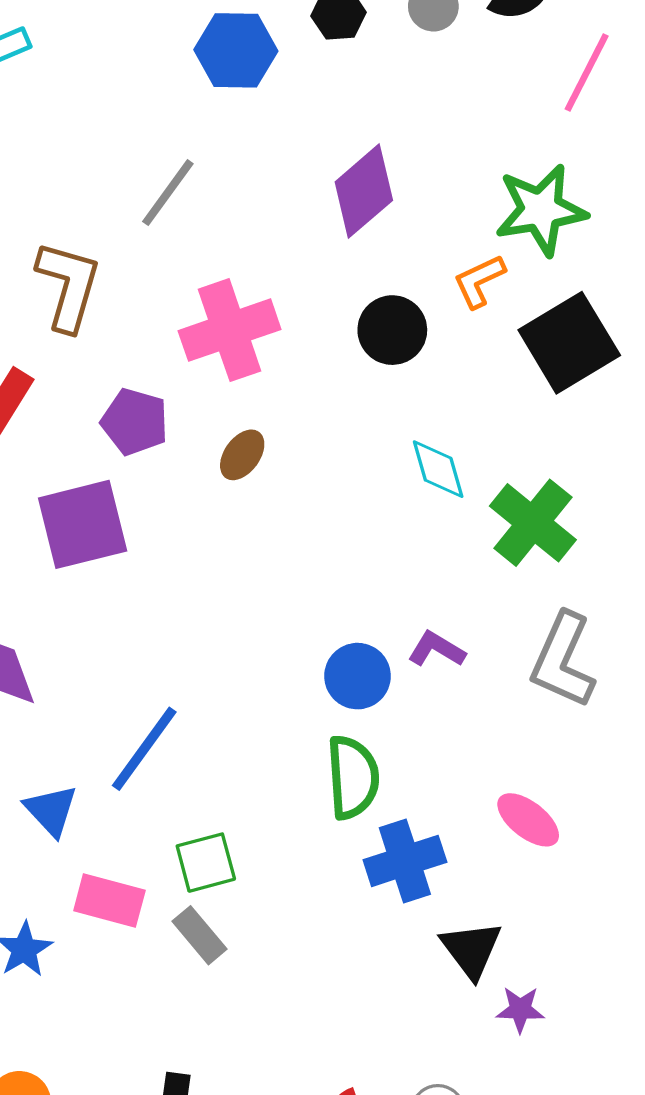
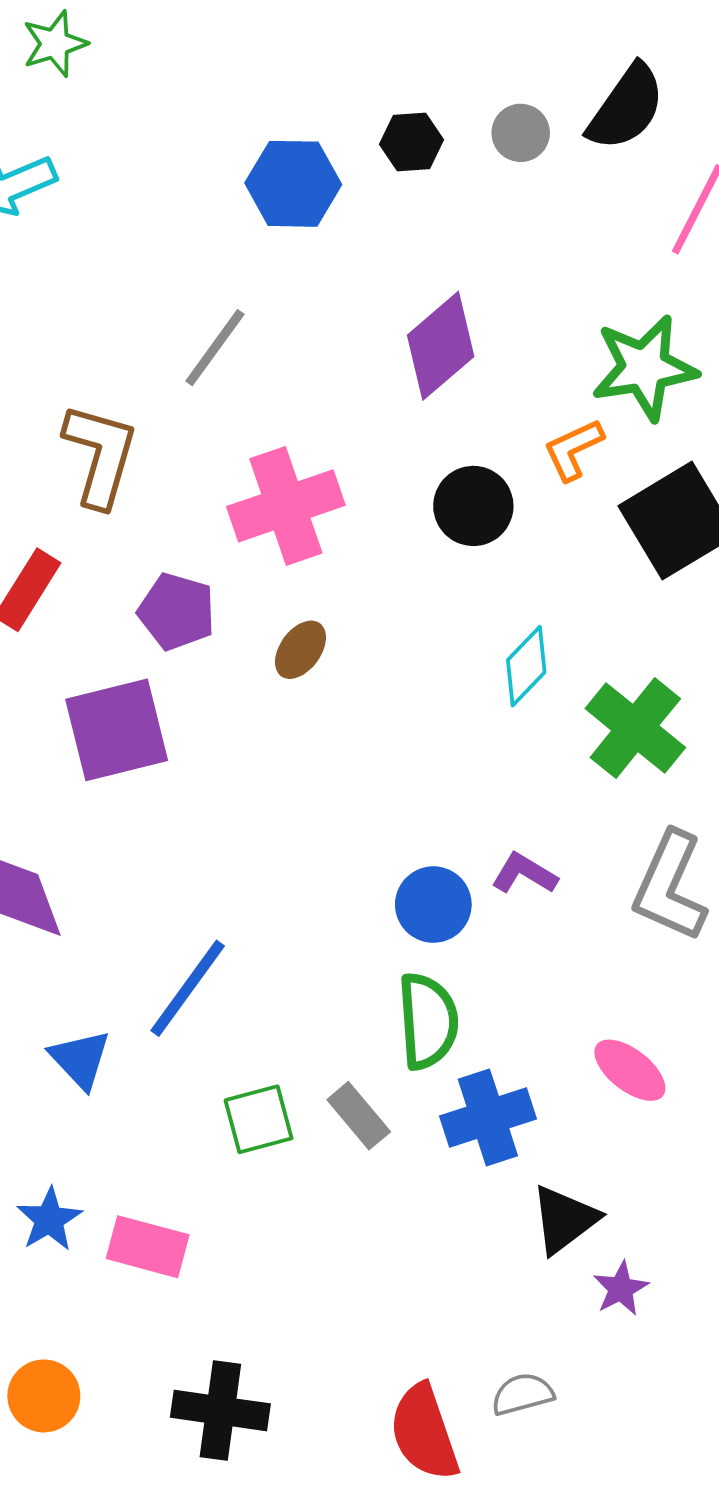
cyan diamond: (438, 469) -> (526, 666), turned 60
pink rectangle: (109, 900) -> (148, 1247), moved
gray rectangle: (200, 935) -> (359, 1116), moved
black triangle: (471, 949) -> (564, 1219), turned 30
purple star: (520, 1009) -> (621, 1289), turned -30

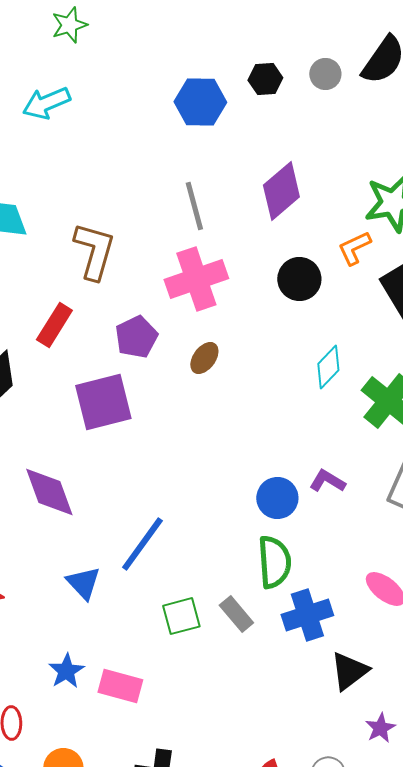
gray line: (215, 348) -> (194, 206), moved, turned -51
purple pentagon: (177, 612) -> (136, 337), turned 30
purple star: (621, 1289) -> (380, 728), moved

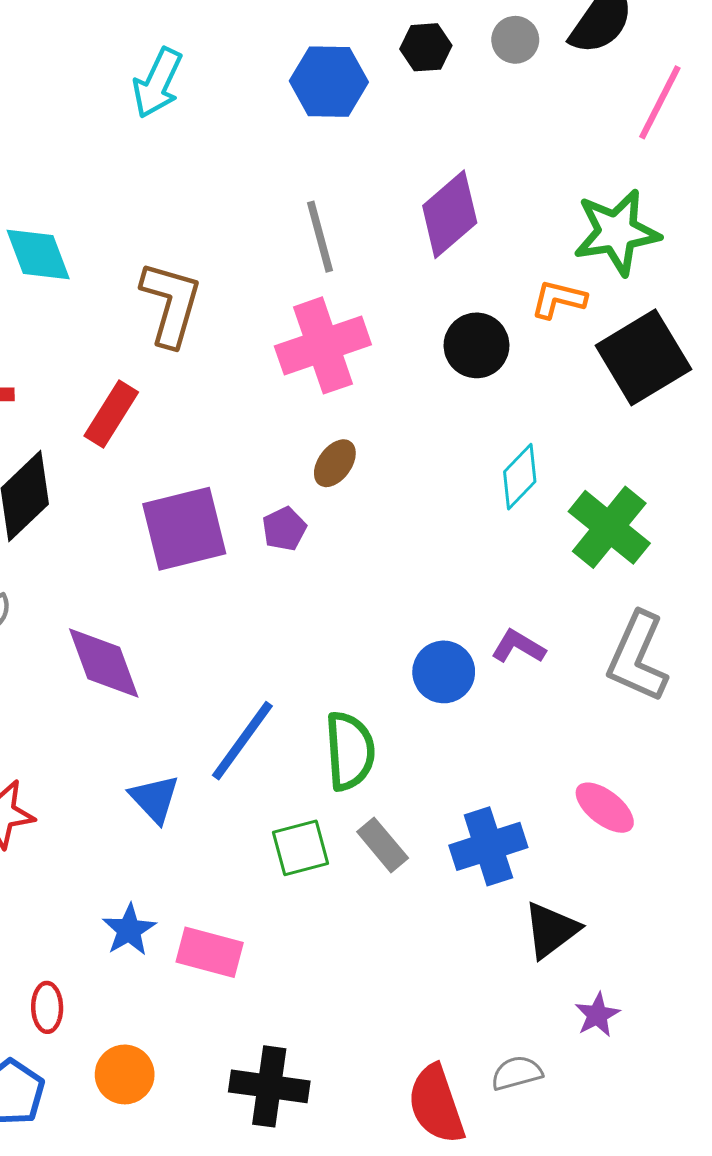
cyan arrow: (46, 103) -> (157, 83), moved, turned -42
orange L-shape: (354, 248) -> (558, 299), turned 39
purple pentagon: (136, 337) -> (284, 529), moved, size x0.7
green semicircle: (274, 562) -> (350, 751), moved

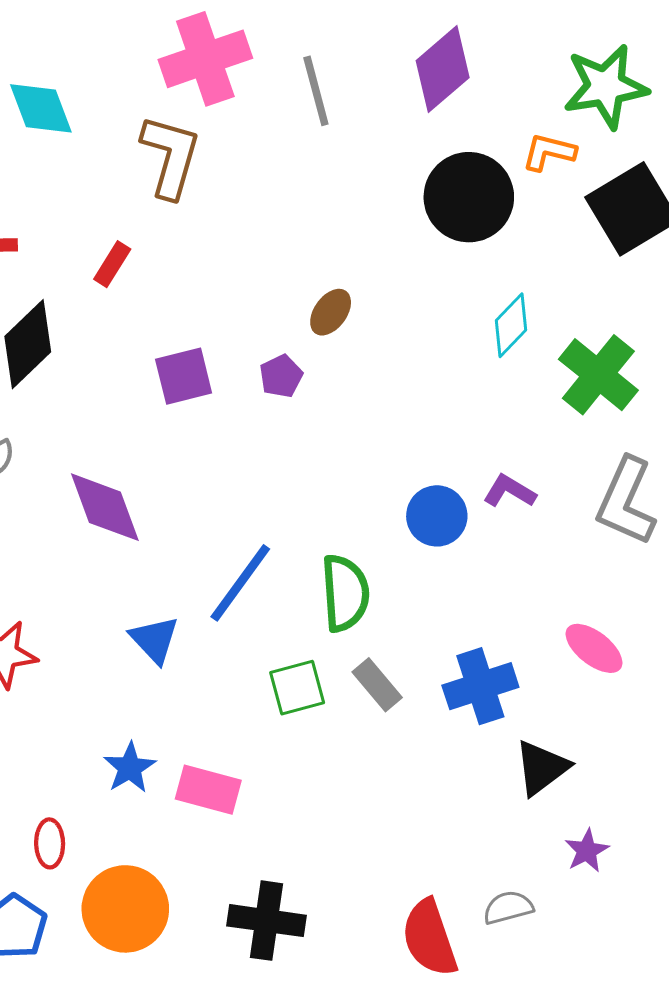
pink cross: (323, 345) -> (205, 59), moved
black circle: (476, 345) -> (469, 197), size x1.4
red rectangle: (111, 414) -> (112, 264), size x0.7
purple square: (184, 529) -> (184, 376), size x0.7
orange circle: (125, 1074) -> (125, 909), size x1.5

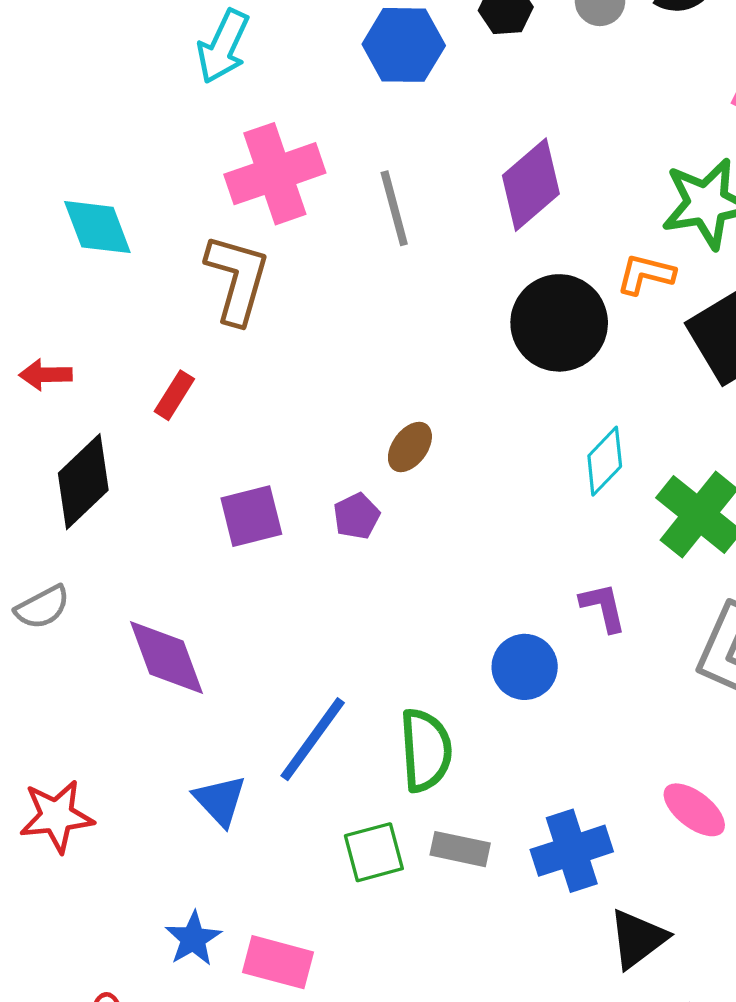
purple L-shape: (510, 491) -> (603, 607), moved, turned 46
gray rectangle: (377, 685) -> (460, 849), turned -38

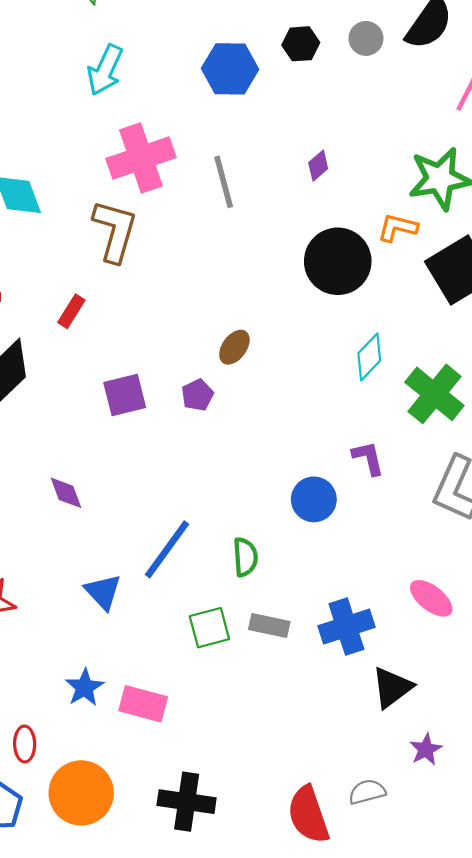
purple diamond: (531, 185) -> (318, 166), size x0.5
purple diamond: (166, 657) -> (66, 493), size x0.6
green semicircle: (426, 750) -> (245, 557), size x0.7

